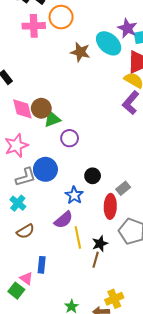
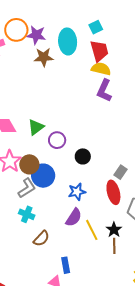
purple star: (127, 28) -> (36, 35), moved
cyan ellipse: (109, 43) -> (68, 41), turned 60
brown circle: (41, 108) -> (29, 164), moved
black circle: (93, 176) -> (83, 156), moved
blue star: (74, 195) -> (77, 192), turned -30

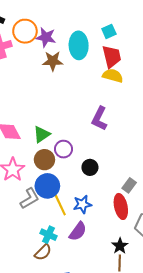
purple L-shape: (104, 91) -> (99, 119), moved
brown circle: (29, 164) -> (44, 160), moved
cyan cross: (27, 214) -> (48, 235), moved
yellow line: (92, 230) -> (60, 205), moved

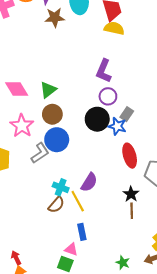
purple circle: (63, 149) -> (108, 96), moved
black circle: (90, 167) -> (97, 119), size x1.5
gray rectangle: (129, 185) -> (127, 114), moved
blue star: (82, 204) -> (117, 126), moved, turned 30
yellow line: (60, 205) -> (78, 201), moved

